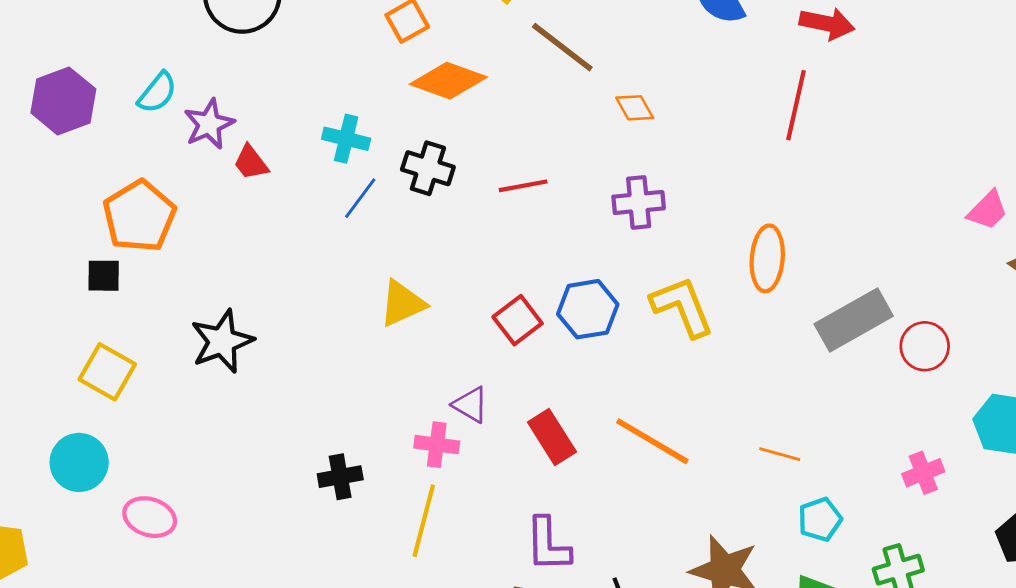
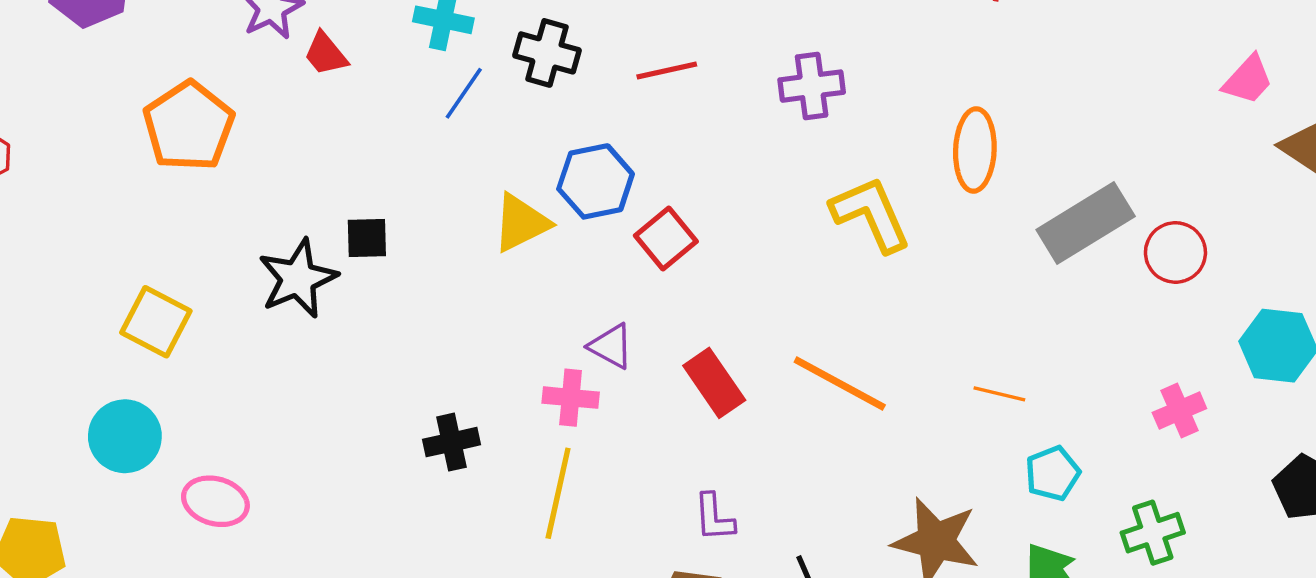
black square: (104, 276) -> (367, 238), moved
blue hexagon: (588, 309) -> (596, 181), moved
purple L-shape: (548, 545) -> (714, 517), size x0.7

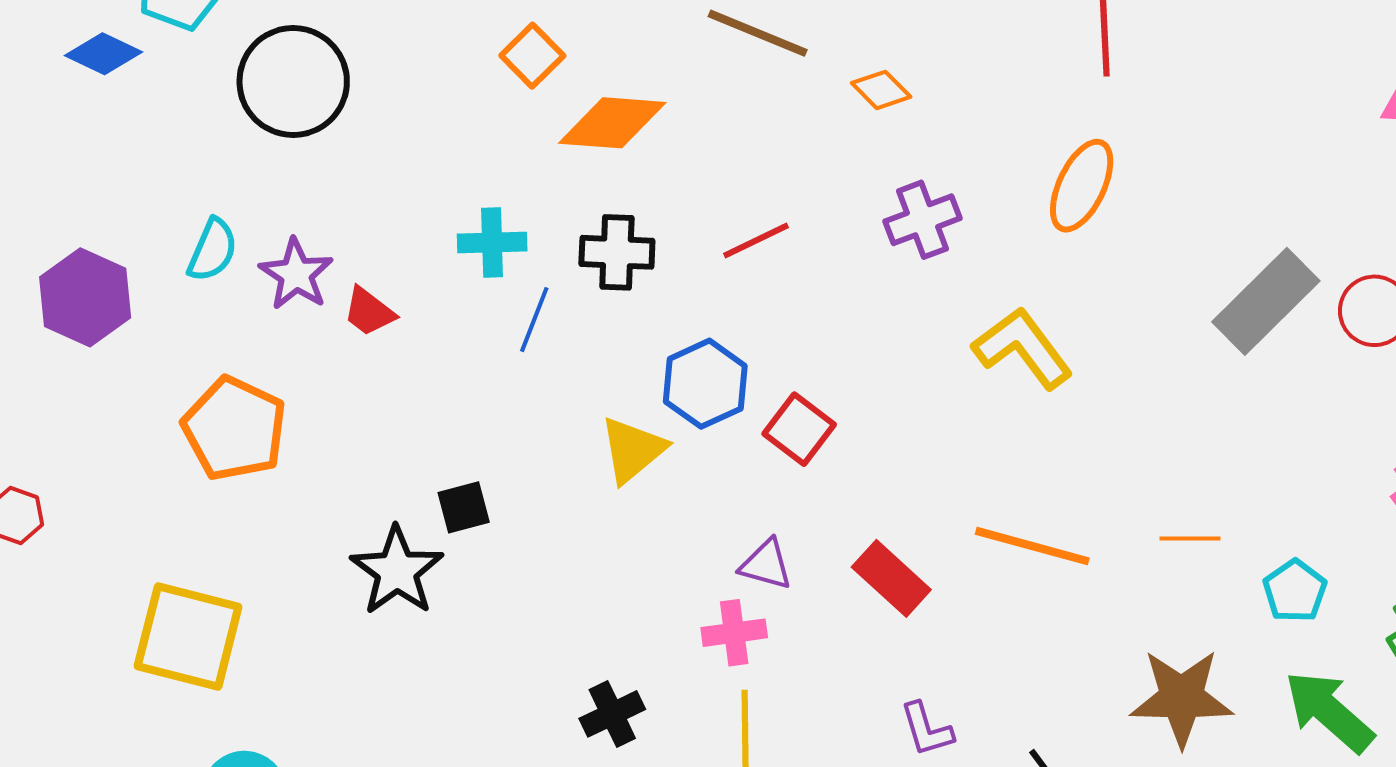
orange ellipse: (975, 150) -> (1082, 186), moved, turned 36
yellow square: (156, 322) -> (188, 636), moved, size x1.4
orange line: (999, 394) -> (1190, 538), moved

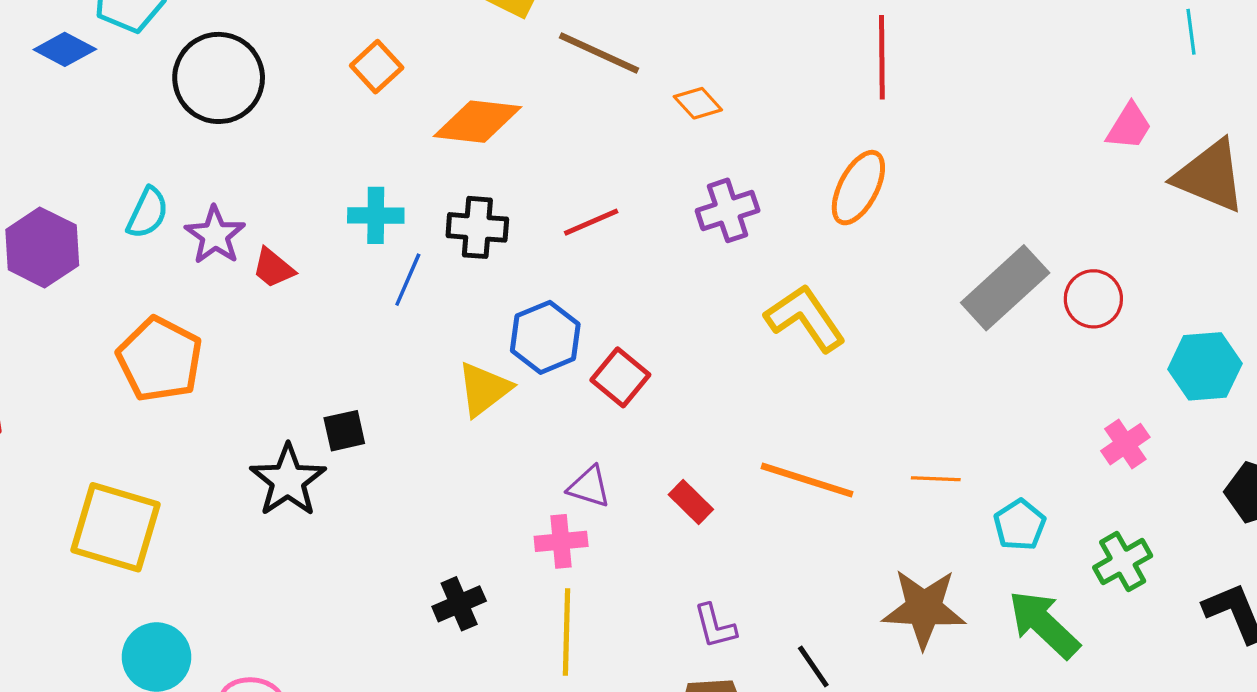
orange square: (532, 56) -> (377, 67), moved
red rectangle: (891, 578) -> (691, 502), size x0.7

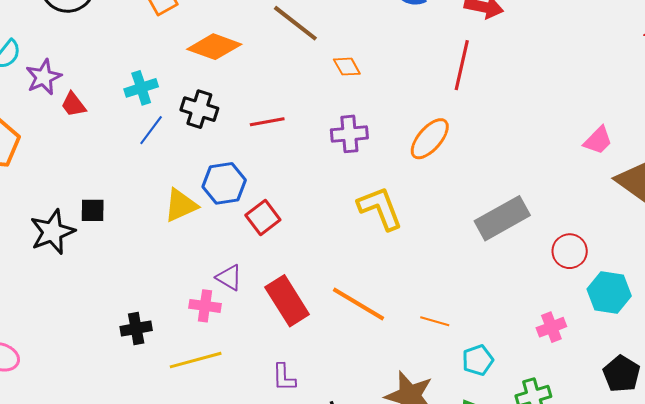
cyan cross: (376, 215) -> (141, 88), turned -32
red circle: (1093, 299) -> (570, 251), moved
red rectangle: (691, 502) -> (287, 301), size x1.8
yellow line: (567, 632) -> (196, 360), turned 60

